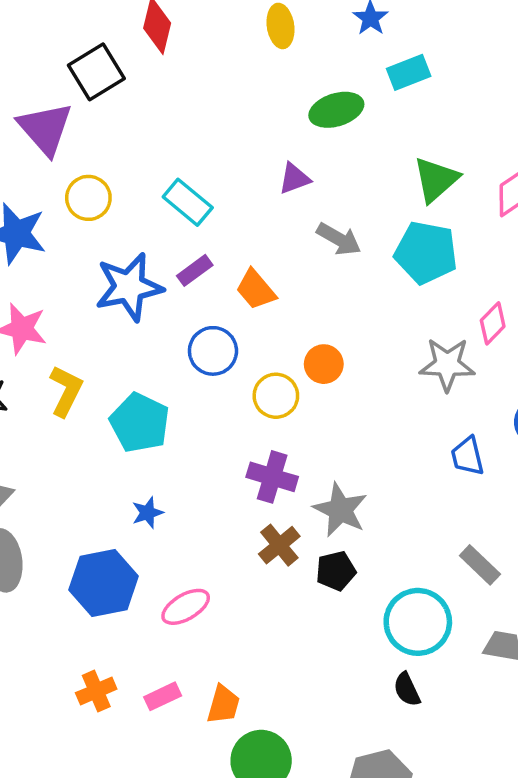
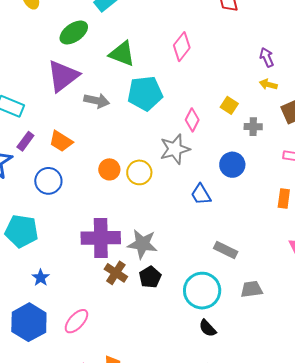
purple triangle: (294, 179) -> (63, 76), size x1.8
green triangle: (436, 180) -> (122, 54), moved, turned -40
yellow circle: (276, 396) -> (139, 172), moved
purple cross: (272, 477) -> (101, 238), size x1.4

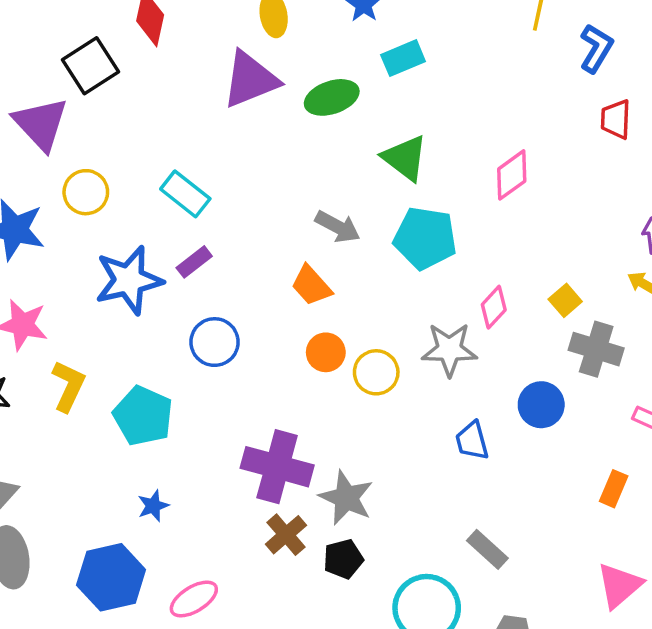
purple triangle: (63, 76) -> (250, 80), moved
gray cross: (253, 127) -> (596, 349), size x1.6
orange trapezoid: (61, 141) -> (311, 286), moved

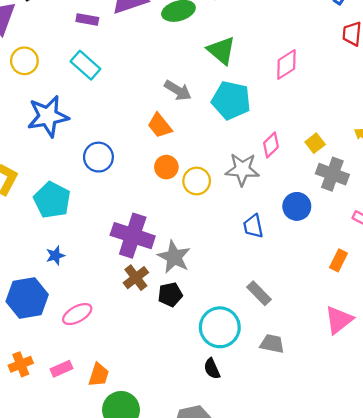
purple rectangle: (194, 262) -> (87, 19), moved, turned 45

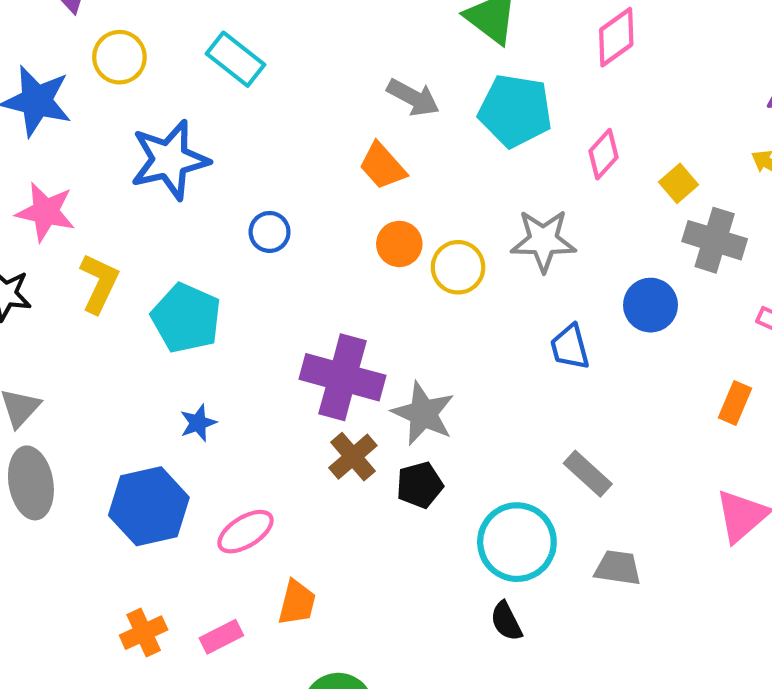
pink diamond: (271, 145) -> (603, 154), moved
blue circle: (98, 157) -> (270, 232), size x0.7
orange trapezoid: (99, 375) -> (297, 603), moved

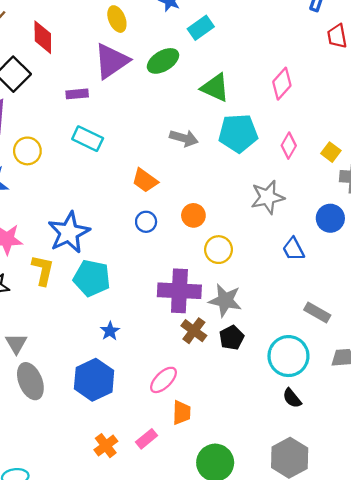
blue star: (170, 160) -> (69, 233), moved
orange trapezoid: (382, 166) -> (145, 180), moved
blue circle: (270, 232) -> (146, 222), moved
yellow circle: (458, 267) -> (219, 250), moved
pink ellipse: (245, 532) -> (163, 380), moved

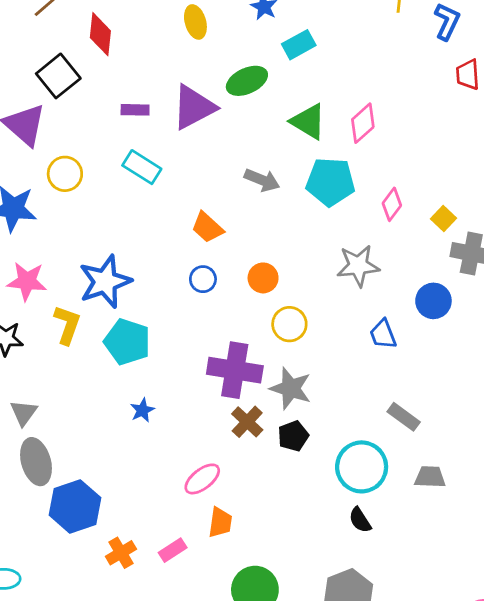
purple triangle: (111, 61) -> (194, 107), moved
pink diamond: (282, 84) -> (363, 123), moved
blue hexagon: (94, 380) -> (75, 506), moved

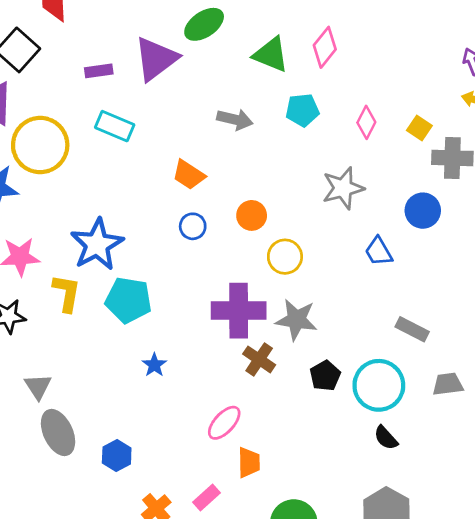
yellow circle: (65, 174) -> (40, 145), size x1.6
cyan pentagon: (330, 182) -> (302, 110), size x0.7
black pentagon: (293, 436) -> (325, 376), moved
blue hexagon: (75, 506) -> (117, 456), moved, size x0.6

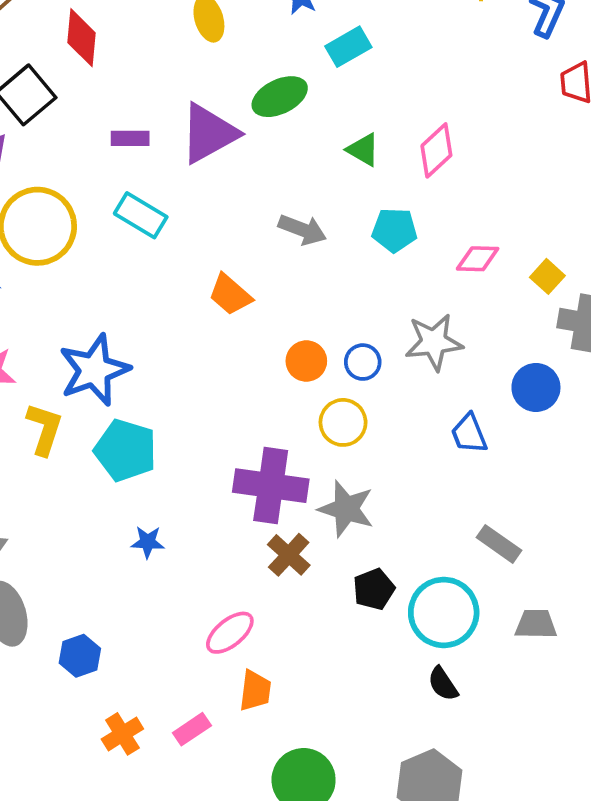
green triangle: (271, 55) -> (363, 150), size x0.7
pink diamond: (366, 122) -> (478, 259), turned 56
blue circle: (193, 226) -> (363, 362), moved
blue star: (154, 365) -> (148, 542), turned 30

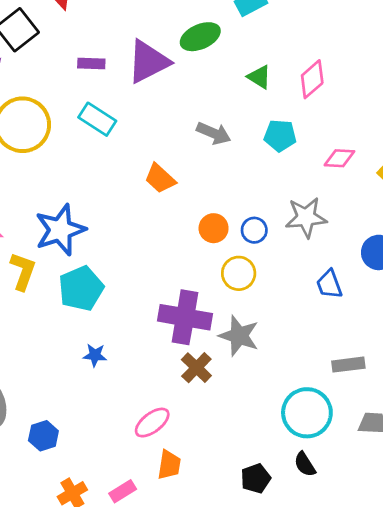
cyan pentagon: (126, 450) -> (81, 288), turned 30
gray rectangle: (499, 544) -> (348, 365), turned -44
black pentagon: (374, 589) -> (256, 478), moved

